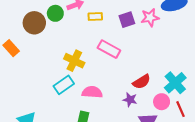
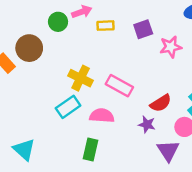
pink star: (150, 18) -> (171, 47), moved
brown circle: (34, 23) -> (29, 48), moved
pink rectangle: (109, 49) -> (119, 86), moved

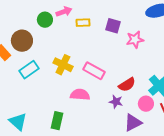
purple square: (143, 29) -> (113, 26), turned 35
cyan rectangle: (68, 107) -> (29, 70), moved
green rectangle: (91, 149) -> (57, 121), moved
purple triangle: (168, 151) -> (133, 123), turned 36

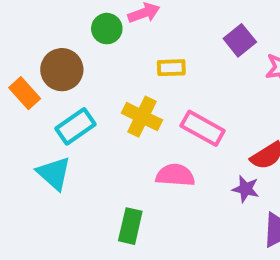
yellow rectangle: (83, 23) -> (171, 68), moved
purple square: (113, 26) -> (240, 40), turned 35
cyan triangle: (18, 122) -> (54, 173), moved

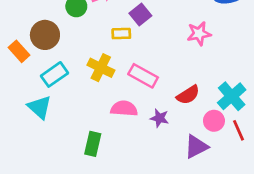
purple square: (240, 40) -> (140, 14), moved
purple star: (246, 189) -> (159, 118), moved

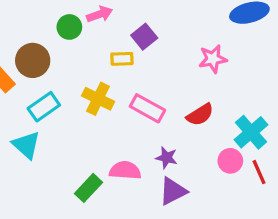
red semicircle: (188, 95) -> (200, 115), moved
pink semicircle: (124, 109) -> (125, 170), moved
green rectangle: (93, 144) -> (88, 188), turned 30
purple triangle: (196, 147) -> (173, 191), moved

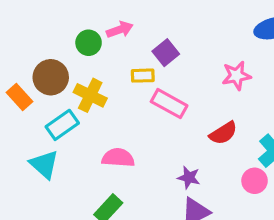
yellow cross: (98, 99) -> (90, 95), moved
pink rectangle: (147, 108) -> (169, 104), moved
pink semicircle: (125, 170) -> (118, 158), moved

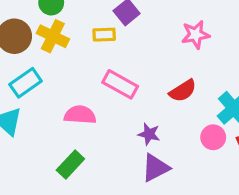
yellow cross: (90, 95) -> (53, 36), moved
pink rectangle: (169, 104) -> (120, 84), moved

